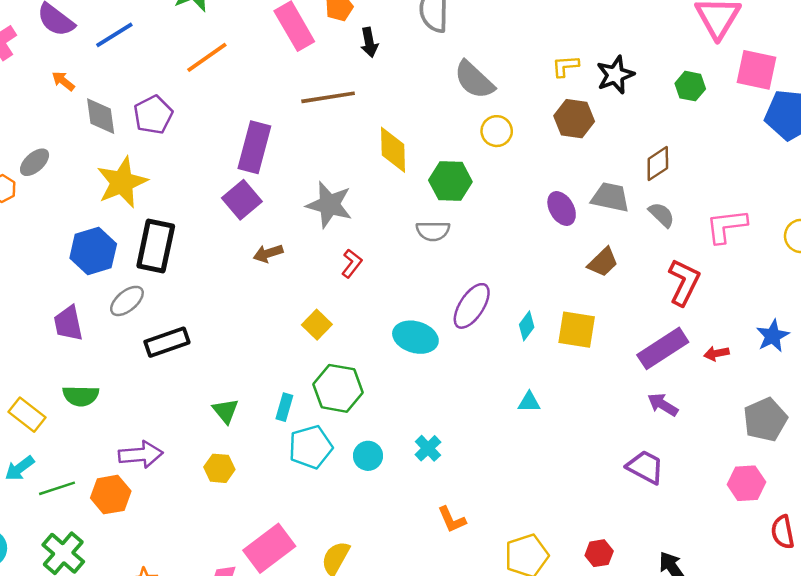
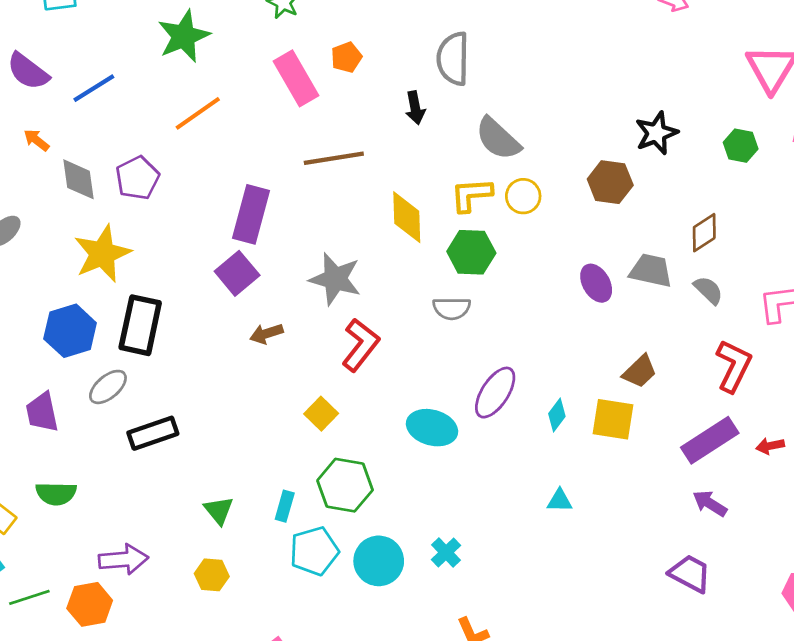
black arrow: (369, 42) -> (415, 108), moved
yellow L-shape: (565, 66) -> (471, 195), moved, size x1.4
brown trapezoid: (603, 262) -> (640, 372), moved
red L-shape: (352, 263) -> (360, 345), size x1.6
cyan circle: (368, 456) -> (379, 561), size x1.5

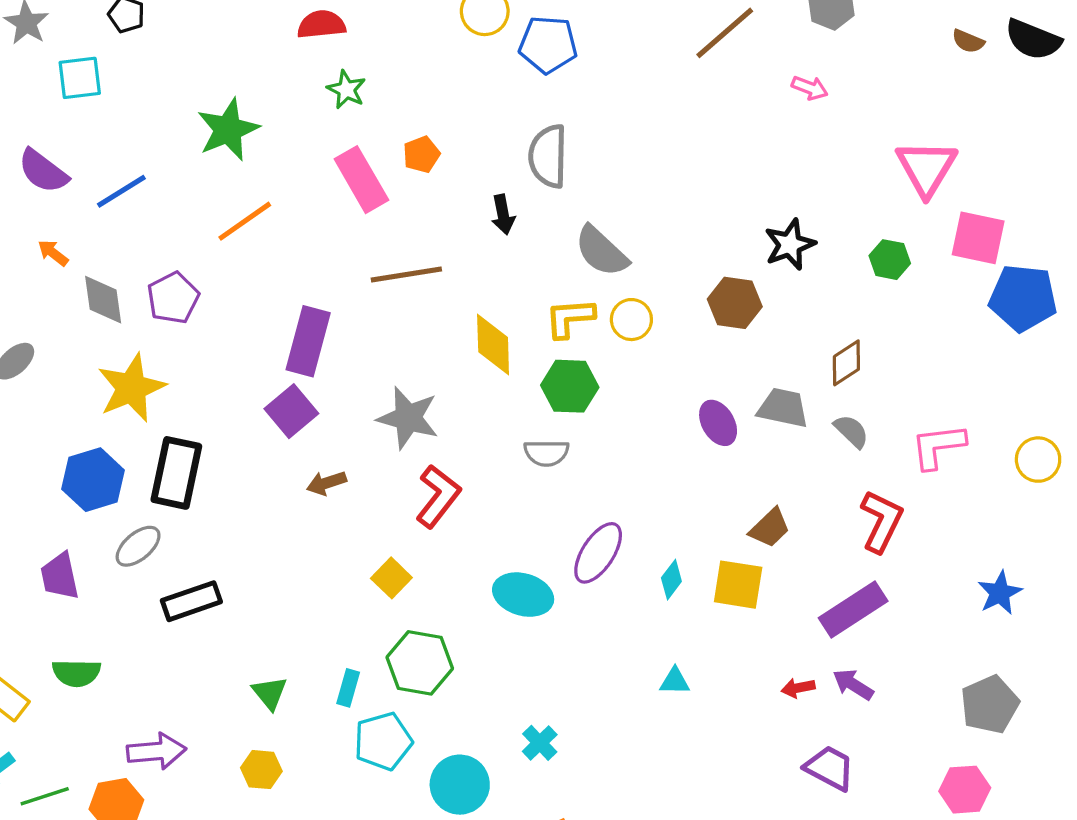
red arrow: (770, 446) -> (798, 688), moved
cyan circle: (379, 561) -> (460, 785), moved

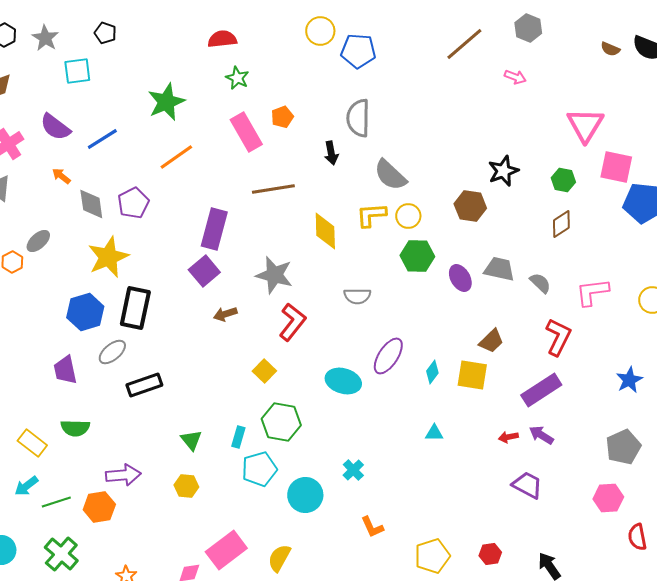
brown diamond: (846, 363) -> (561, 224), moved
green hexagon: (570, 386) -> (417, 256), moved

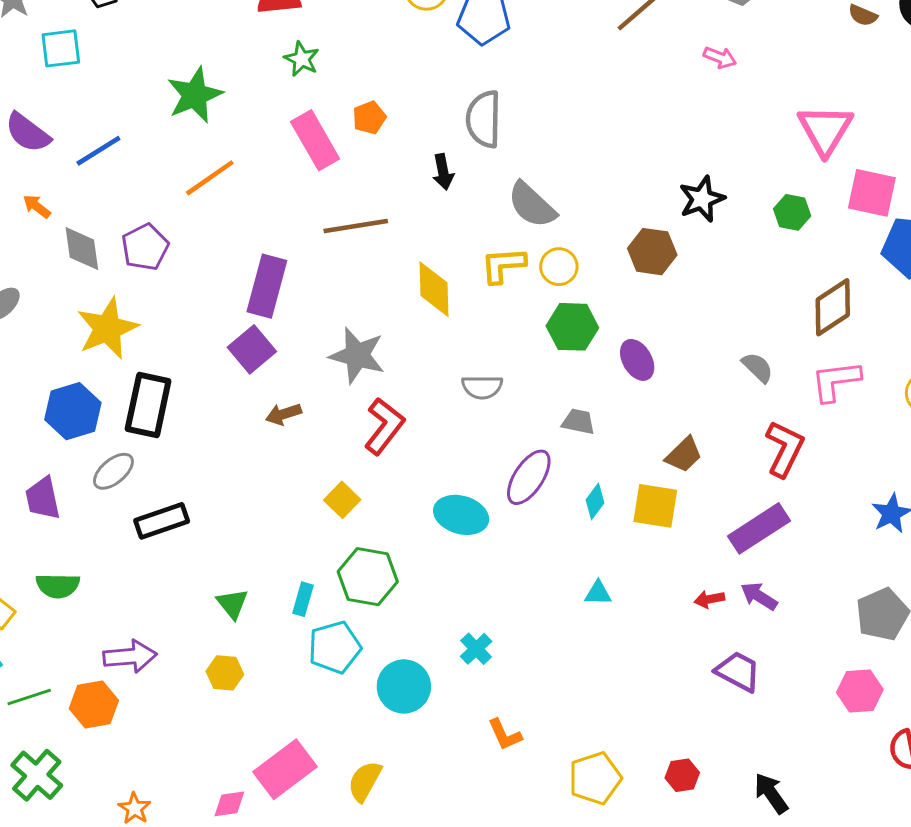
brown diamond: (561, 224) -> (833, 307), moved, size x1.4
gray trapezoid: (499, 269) -> (578, 422), moved, size x0.7

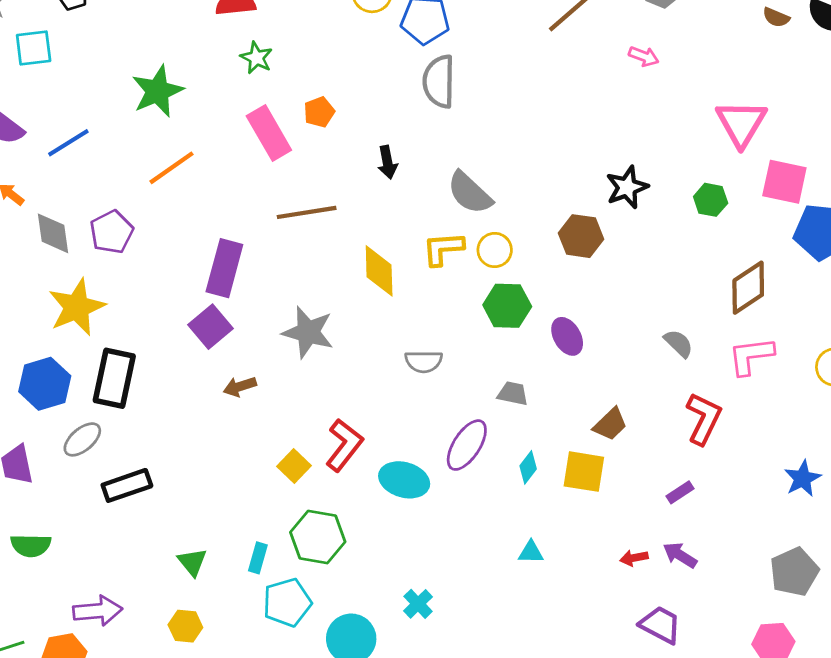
gray semicircle: (484, 119) -> (439, 81), moved
red L-shape: (384, 426) -> (344, 445), moved
purple rectangle: (759, 528) -> (680, 492), size x0.5

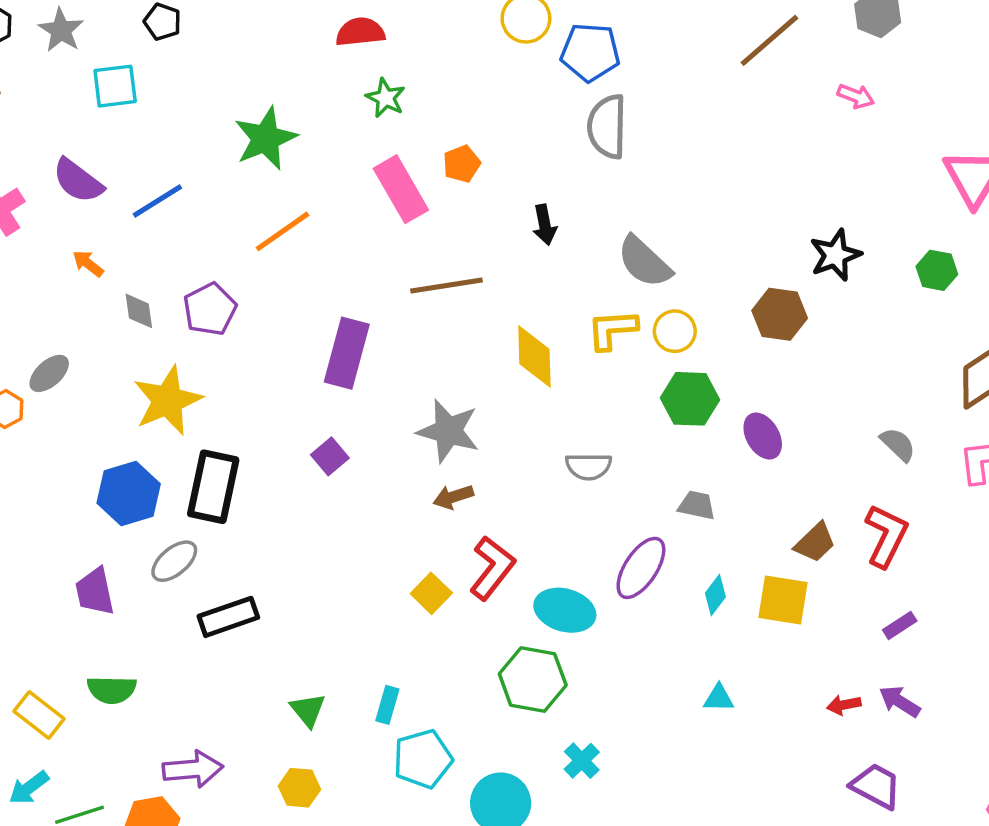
gray diamond: (53, 233) -> (139, 311), size x0.7
purple square: (210, 327) -> (330, 456), moved, size x0.7
brown arrow: (240, 387) -> (453, 497), moved
red L-shape: (704, 419) -> (886, 536), moved
green hexagon: (318, 537) -> (533, 680), moved

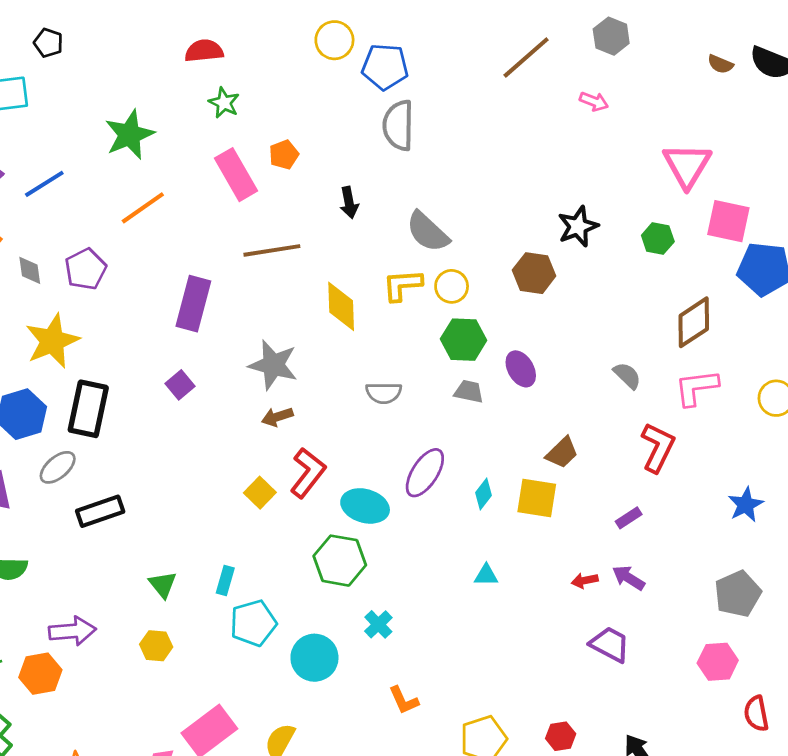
gray trapezoid: (697, 505) -> (469, 392), moved
red L-shape: (886, 536) -> (658, 447), moved

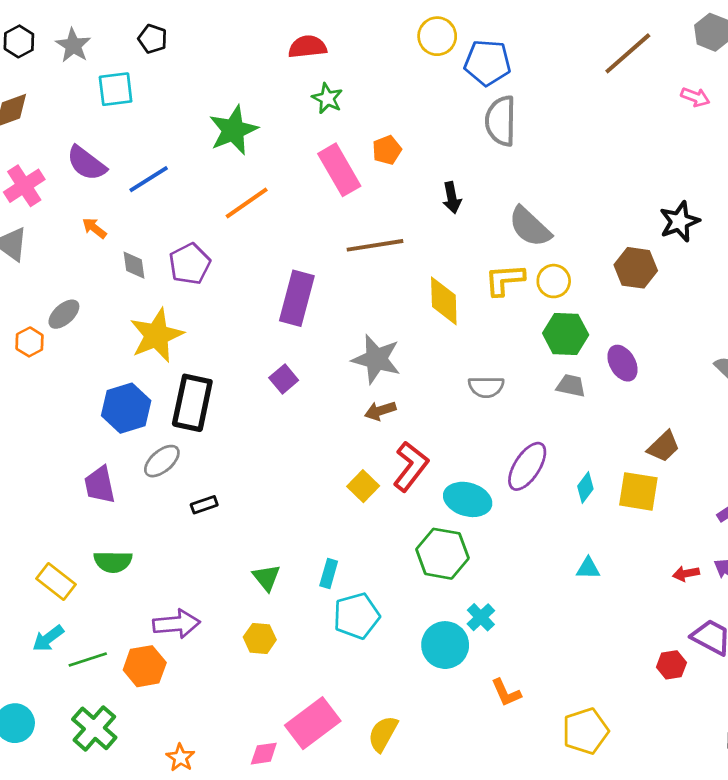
black rectangle: (100, 511) -> (204, 505), size x0.6
cyan circle: (314, 658) -> (445, 645), moved
red hexagon: (561, 736) -> (671, 665), moved

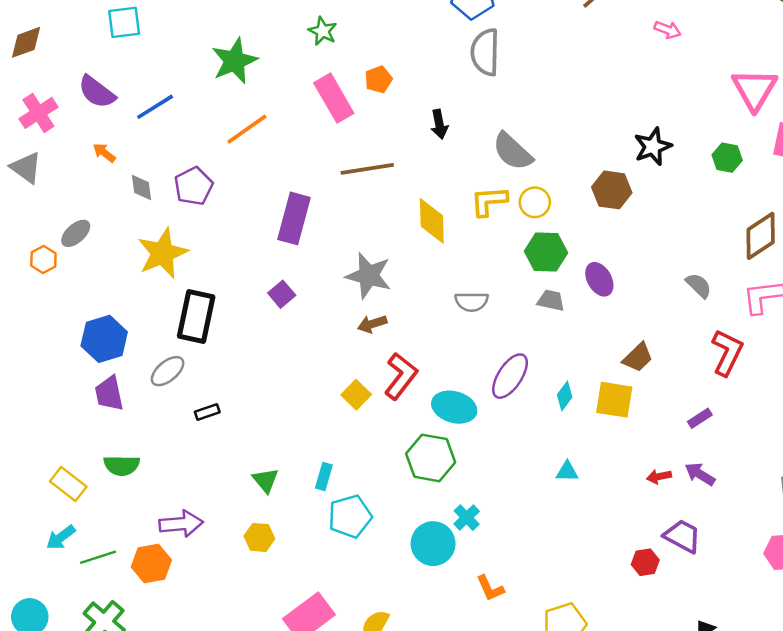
blue hexagon: (126, 408) -> (104, 339), moved

